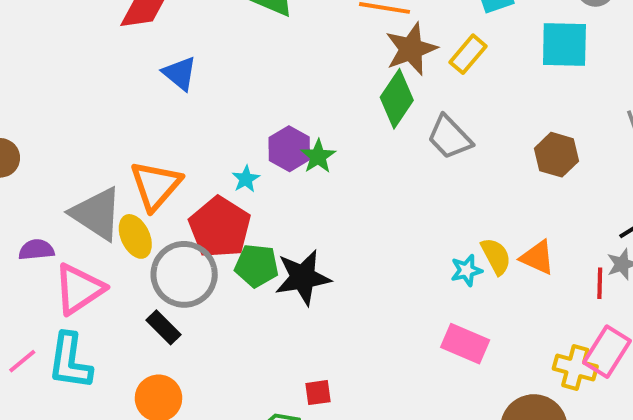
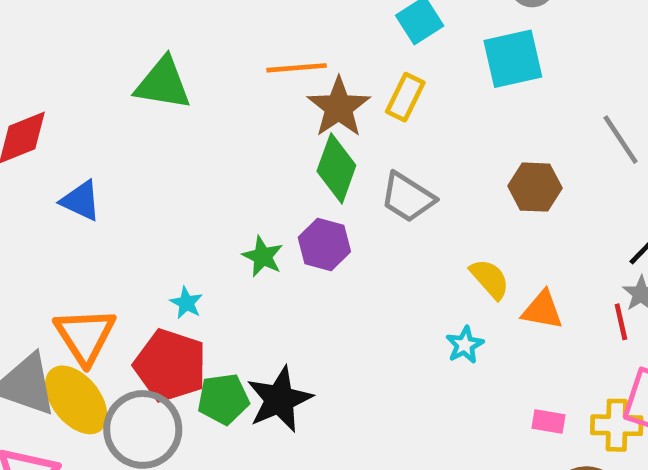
purple hexagon: (289, 149) -> (324, 245), moved
yellow ellipse: (135, 236) -> (76, 400), size x1.4
yellow semicircle: (496, 256) -> (490, 279), moved
pink rectangle: (465, 344) -> (548, 422), moved, size x0.6

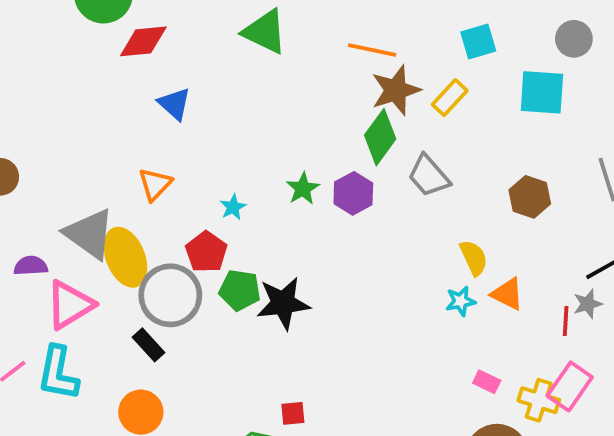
orange triangle: (85, 336) -> (155, 184), moved, size x0.7
cyan star: (465, 345) -> (461, 301), moved
red pentagon: (170, 365) -> (206, 252), size x0.7

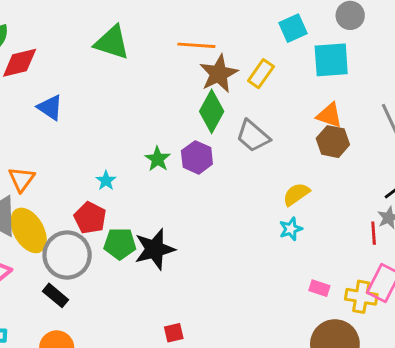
cyan square: (478, 42) -> (293, 28), moved
orange triangle: (155, 184) -> (22, 179), moved
yellow semicircle: (474, 258) -> (296, 194), turned -92
orange triangle: (507, 294) -> (329, 115), moved

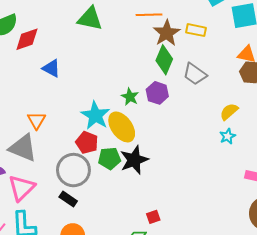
yellow rectangle: (261, 74) -> (196, 30), turned 72
cyan star: (106, 181) -> (95, 115), size x2.0
yellow ellipse: (29, 230) -> (122, 127), moved

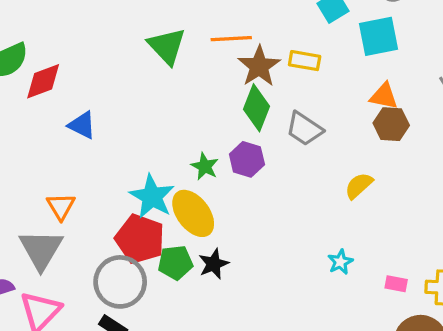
green triangle: (90, 19) -> (167, 46), moved, turned 36
cyan star: (228, 136) -> (340, 262), moved
red pentagon: (87, 143) -> (140, 239), size x1.4
gray triangle: (23, 148) -> (41, 249), turned 40
black star: (134, 160) -> (214, 264), size x0.7

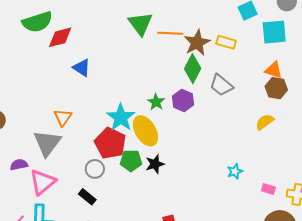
orange line: (231, 39) -> (170, 33), moved
yellow semicircle: (359, 186) -> (265, 122), moved
gray circle: (120, 282) -> (95, 169), size x0.6

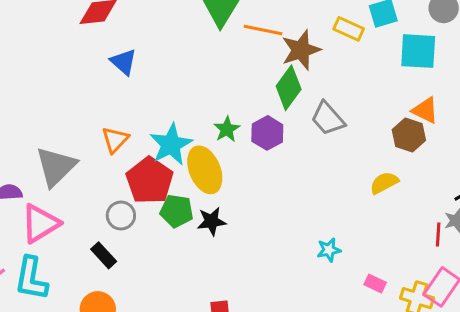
yellow rectangle: (226, 42) -> (349, 29), moved
orange triangle: (274, 70) -> (425, 110), moved
orange triangle: (63, 117) -> (115, 140), moved

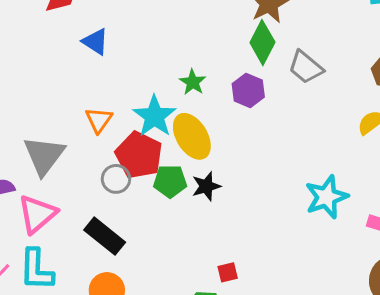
green star: (227, 129) -> (193, 82), moved
gray circle: (121, 215) -> (116, 179), moved
cyan star: (329, 250) -> (327, 197), size x1.8
black rectangle: (104, 255) -> (105, 236), size x1.5

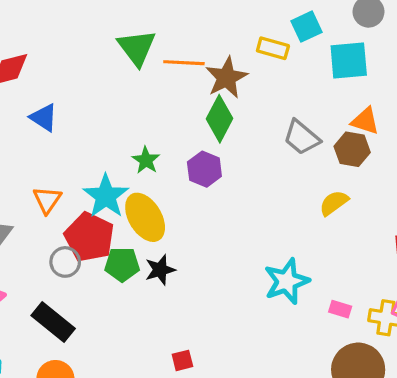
gray trapezoid: (306, 67) -> (302, 137), moved

